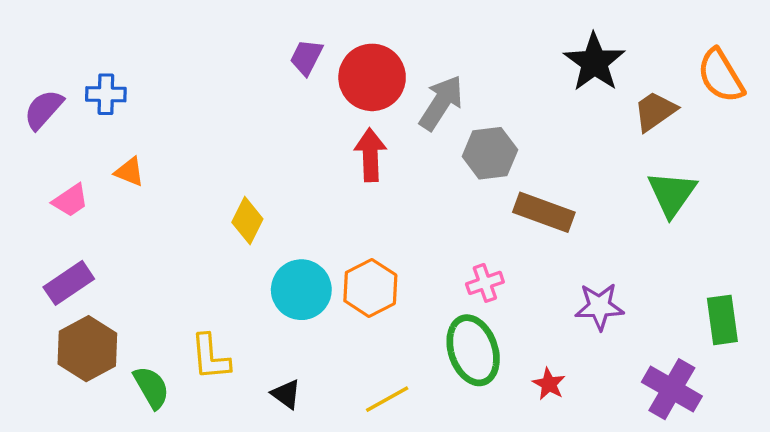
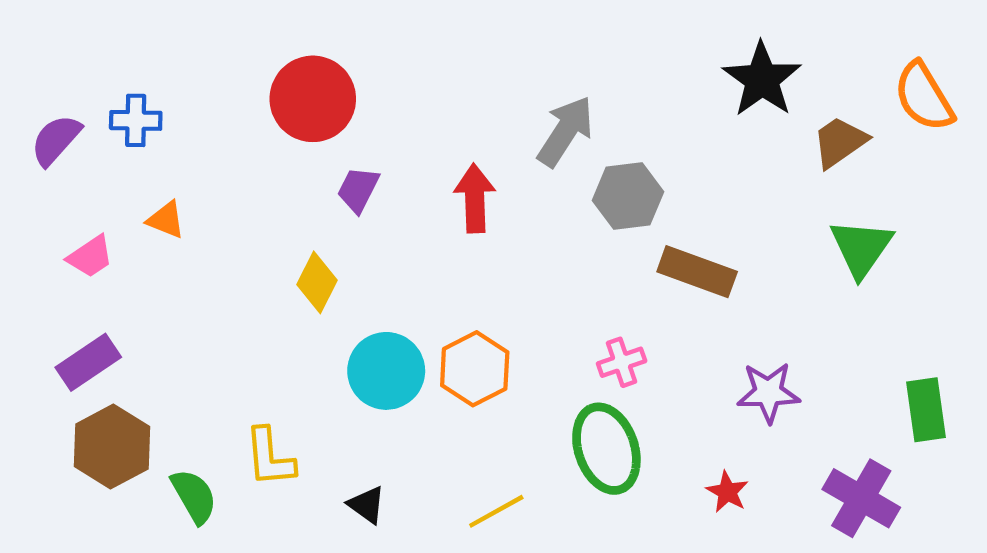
purple trapezoid: (306, 57) -> (358, 190), moved
red circle: (372, 77) -> (313, 99), moved
red star: (549, 384) -> (727, 492), moved

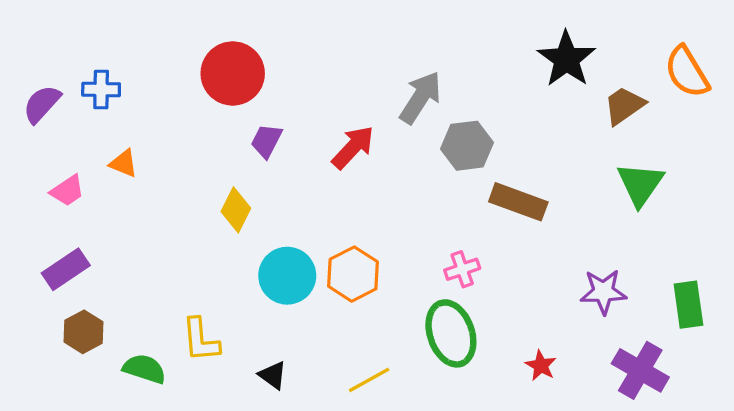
red arrow: (475, 198) -> (353, 147), turned 45
purple star: (768, 393) -> (603, 292), moved
brown hexagon: (112, 446) -> (83, 332), size x0.7
green semicircle: (194, 496) -> (144, 369), turned -42

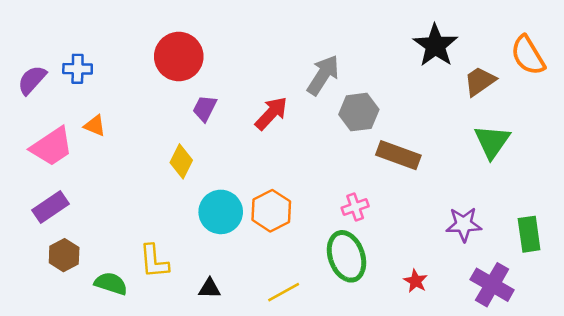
pink trapezoid: (67, 191) -> (52, 147), size x1.6
black triangle: (273, 375) -> (210, 288), turned -35

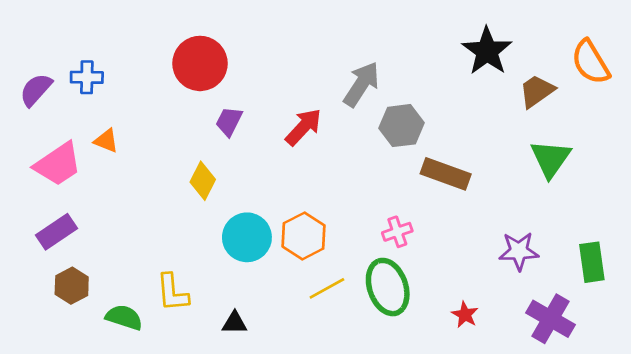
yellow line: (284, 292) -> (327, 288), moved

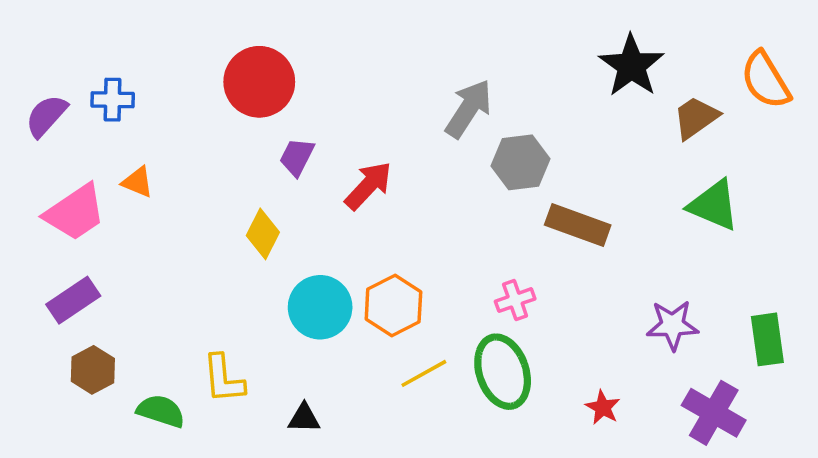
red arrow: (303, 127) -> (368, 186), moved
green triangle: (550, 159) -> (714, 205), turned -42

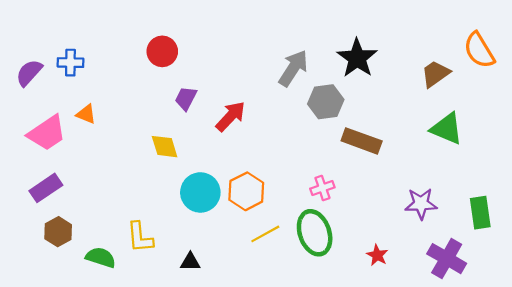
black star: (631, 66) -> (357, 58), moved
red circle: (259, 82) -> (162, 51), size x0.7
yellow diamond: (263, 234) -> (165, 147), turned -44

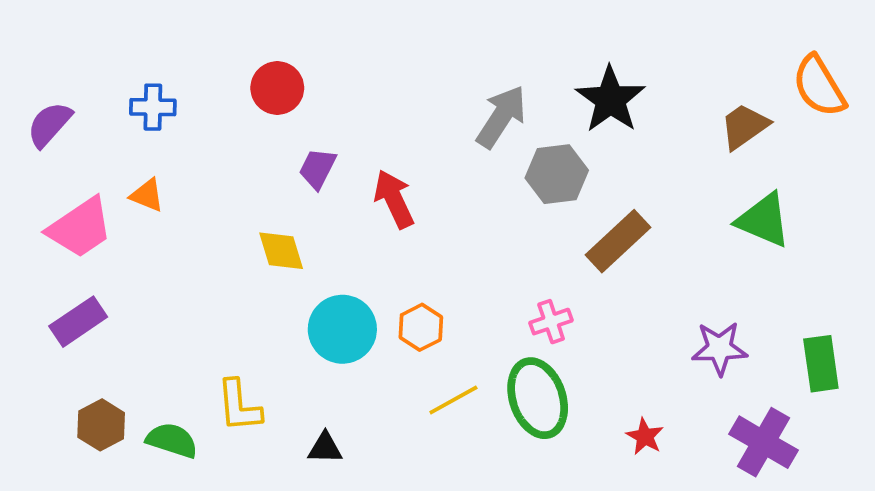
blue cross: (70, 63) -> (153, 107), moved
red arrow: (231, 116) -> (394, 199), turned -68
brown rectangle: (362, 141) -> (618, 241), turned -63
orange hexagon: (246, 191) -> (421, 327), size x0.7
brown hexagon: (58, 232) -> (101, 425), moved

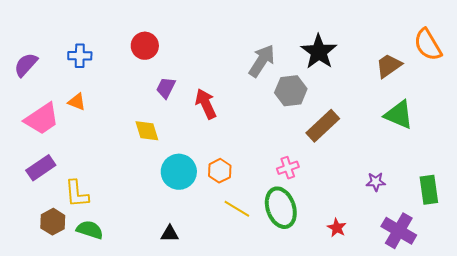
purple star: (719, 348) -> (376, 182), size x0.7
yellow line: (453, 400) -> (237, 209), turned 60
yellow L-shape: (239, 406) -> (77, 194), moved

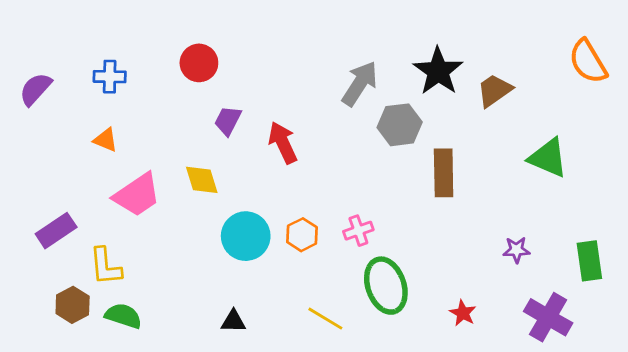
brown trapezoid: (389, 66) -> (494, 90), moved
pink trapezoid: (42, 119) -> (137, 195), moved
brown rectangle: (323, 126) -> (444, 173), turned -48
pink cross: (288, 168) -> (358, 231), moved
yellow line: (237, 209) -> (325, 319), moved

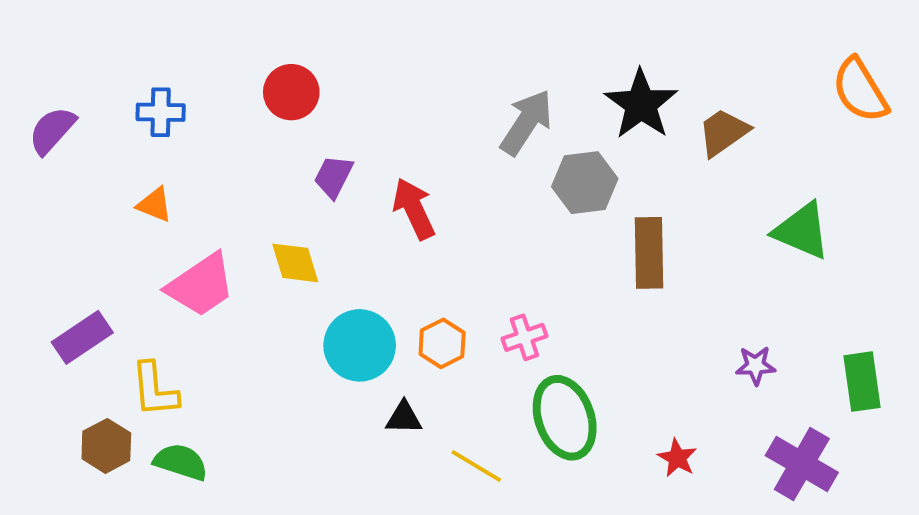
black triangle: (233, 321) -> (404, 418), moved

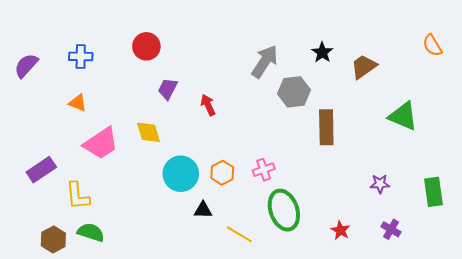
orange semicircle: (860, 90) -> (432, 45), size x0.7
black star: (641, 104) -> (322, 52), size x0.6
red arrow: (414, 209) -> (208, 105), size x0.7
brown hexagon: (106, 446) -> (53, 239), moved
purple cross: (802, 464) -> (391, 229), moved, size x0.6

